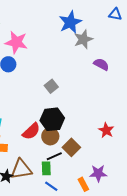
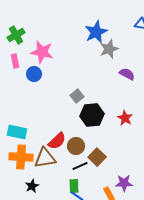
black hexagon: (52, 119) -> (92, 115), moved
red star: (106, 130) -> (125, 118), moved
green rectangle: (46, 168) -> (74, 186), moved
brown triangle: (21, 169) -> (45, 158), moved

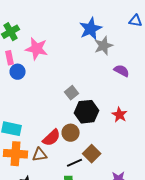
blue circle: (34, 74) -> (18, 72), moved
brown circle: (76, 146) -> (71, 133), moved
brown triangle: (45, 158) -> (40, 155), size x0.7

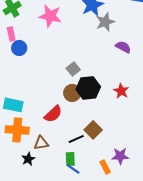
pink star: (37, 49) -> (50, 16), moved
brown circle: (71, 133) -> (72, 93), moved
brown triangle: (40, 155) -> (41, 143), moved

